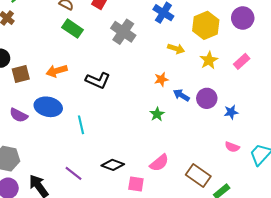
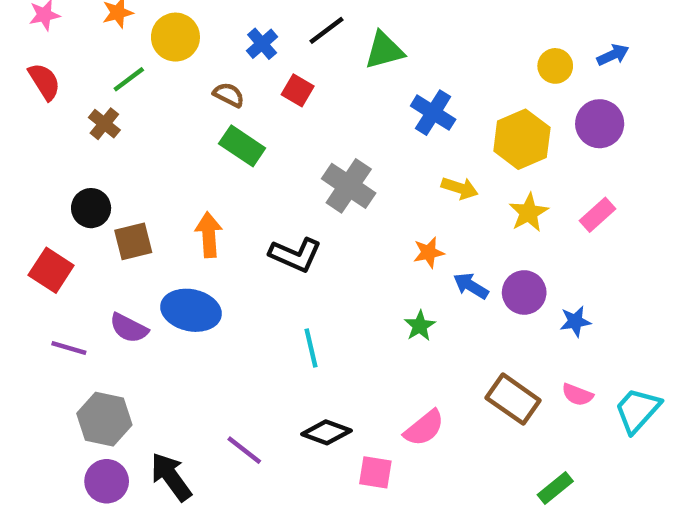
gray cross: (123, 32) -> (349, 186), moved
orange arrow: (57, 71) -> (209, 235), turned 102
cyan line: (81, 125) -> (311, 348), moved
brown rectangle: (198, 176) -> (513, 399), moved

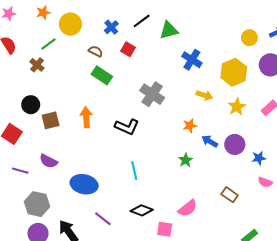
blue ellipse: (191, 310) -> (84, 184), moved
pink semicircle: (577, 395) -> (265, 182), moved
brown rectangle: (513, 399) -> (230, 195), size x0.7

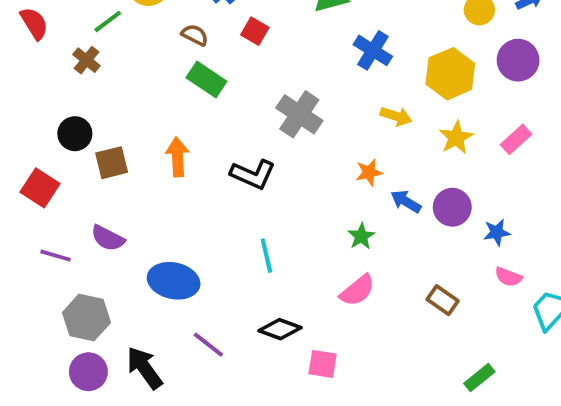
pink semicircle: (188, 208) -> (357, 290), moved

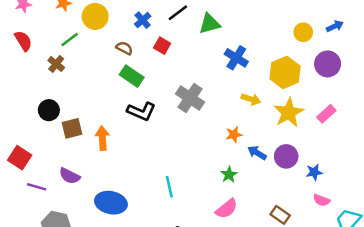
yellow star: (456, 138) -> (289, 113), size x1.4
orange arrow: (177, 157) -> (102, 138), moved
black L-shape: (253, 174) -> (141, 111), moved
red square: (40, 188) -> (20, 158), moved

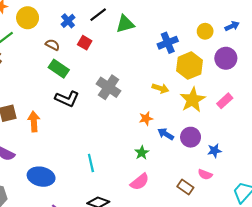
blue cross: (236, 58) -> (168, 43), moved, turned 36
pink semicircle: (321, 200) -> (205, 175), moved

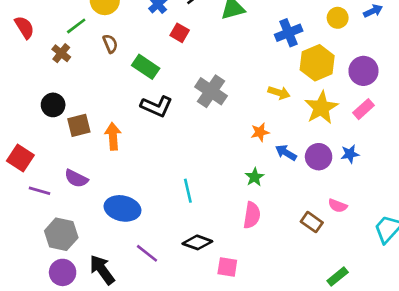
brown semicircle: (52, 45) -> (110, 44), moved, turned 40
purple circle: (226, 58) -> (363, 71), moved
blue star: (214, 151) -> (350, 154), moved
pink semicircle: (140, 182) -> (252, 215), turned -42

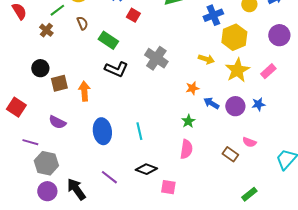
purple circle: (363, 71) -> (279, 35), moved
purple line: (39, 191) -> (30, 142), moved
blue ellipse: (122, 208) -> (102, 131), moved, turned 70

